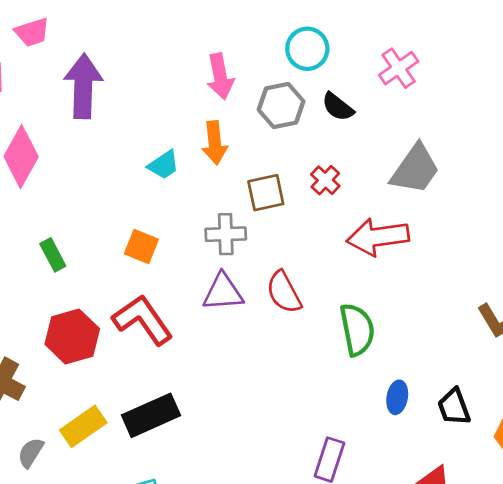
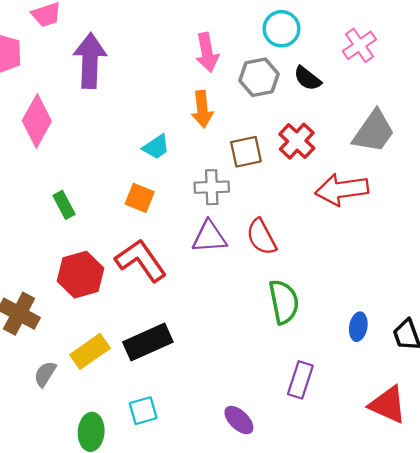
cyan trapezoid: (163, 165) -> (156, 147), moved
red cross: (325, 180) -> (297, 141), size x1.4
green semicircle: (357, 330) -> (284, 302), moved

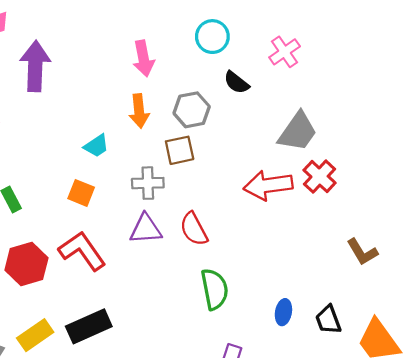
gray hexagon: (259, 77) -> (192, 110), moved
red cross: (297, 141) -> (320, 177), moved

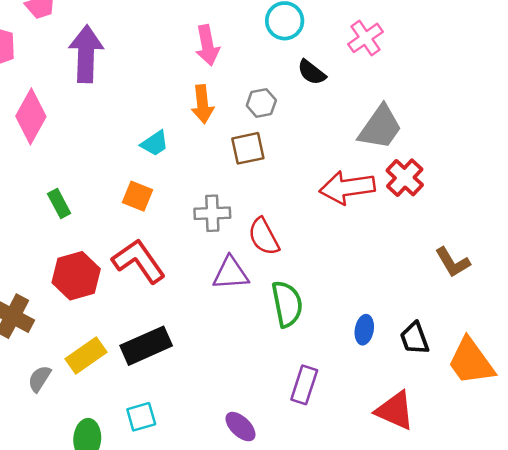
gray hexagon: (192, 110) -> (261, 103), size x0.7
gray cross: (148, 183) -> (212, 213), moved
purple triangle: (146, 229) -> (231, 273), moved

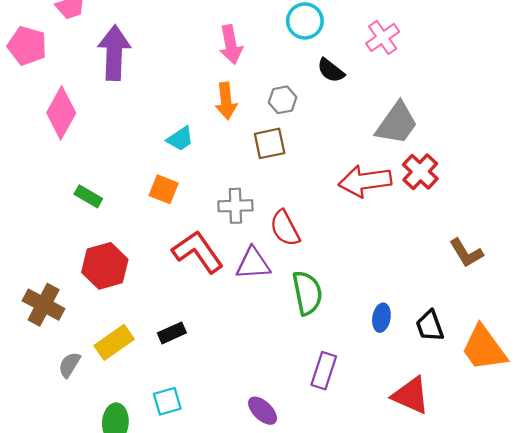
green rectangle: (59, 203) -> (88, 196), turned -32
red L-shape: (139, 261) -> (198, 252), moved
black rectangle: (146, 346) -> (172, 333), size x0.6

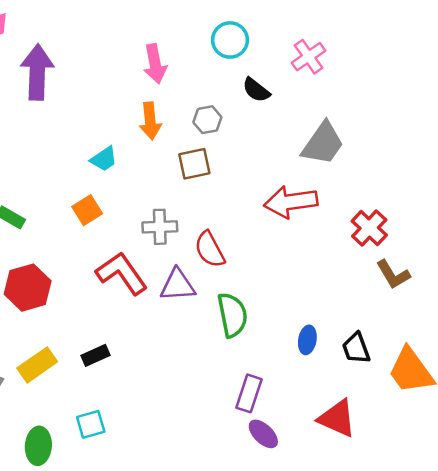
red cross: (420, 172) -> (369, 228), moved
orange square: (164, 189) -> (87, 210), turned 36
purple ellipse: (263, 411) -> (263, 434), moved

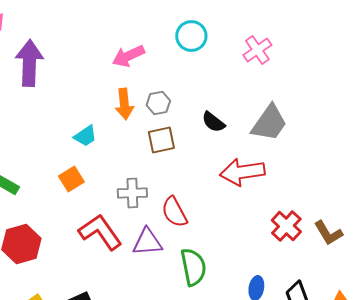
pink arrow: (155, 64) -> (128, 56), turned 76
black semicircle: (256, 90) -> (213, 122), moved
gray hexagon: (207, 120) -> (158, 103), moved
red cross: (369, 228) -> (286, 226), moved

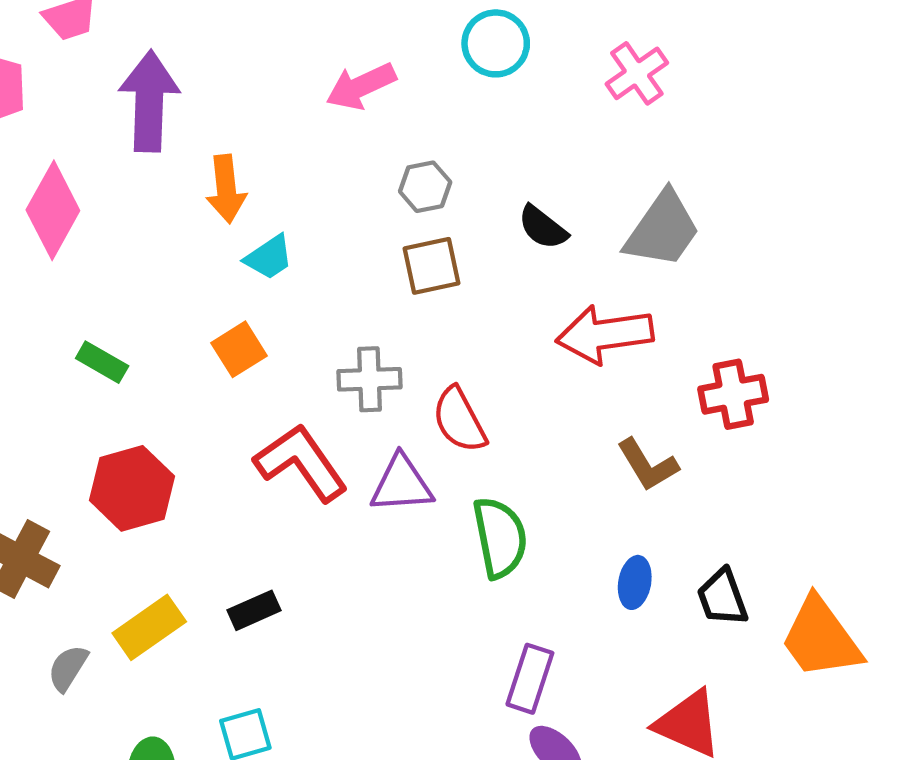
orange arrow: (124, 104) -> (226, 189), moved
red cross: (286, 226) -> (733, 394), moved, turned 36
brown L-shape: (328, 233) -> (648, 465), moved

